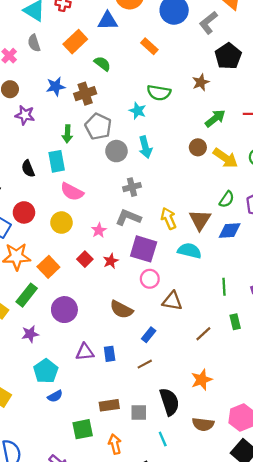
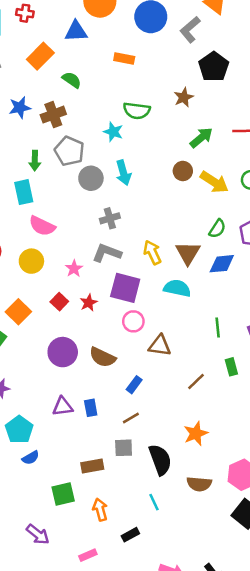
orange rectangle: (149, 46) -> (124, 59), turned -30
purple circle: (64, 310) -> (63, 352), moved
gray square: (139, 412) -> (124, 448), moved

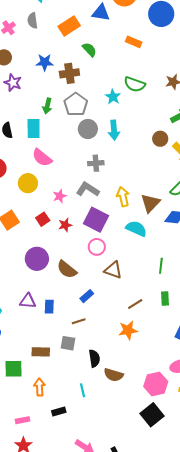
orange star: (196, 434) -> (128, 330), moved
black semicircle: (160, 460) -> (94, 358), size x0.7
brown semicircle: (199, 484) -> (114, 375), moved

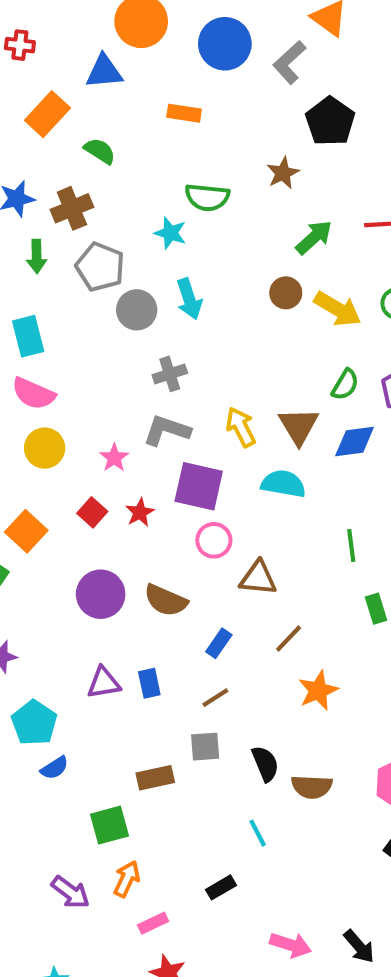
green arrow: (47, 106) -> (37, 256), moved
pink semicircle: (42, 158) -> (33, 394), moved
brown line: (135, 304) -> (289, 638), moved
orange arrow: (40, 387) -> (127, 879), moved, turned 42

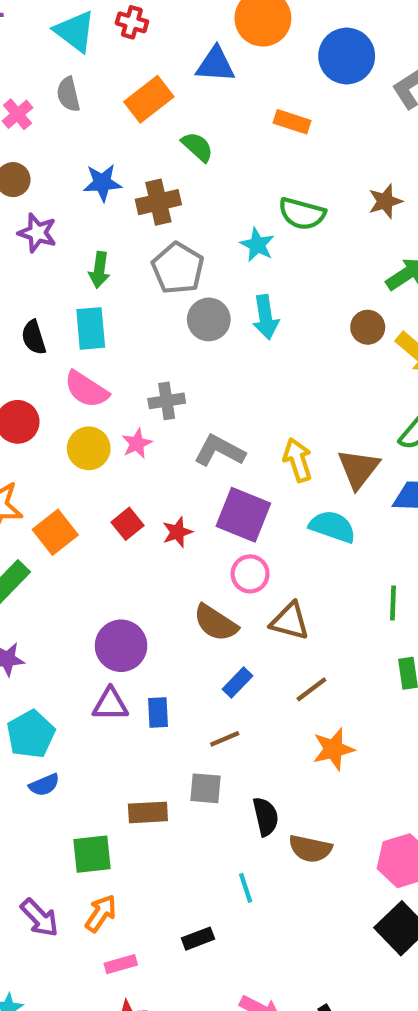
green arrow: (37, 256) -> (99, 270), moved
gray cross: (170, 374) -> (167, 401), moved
pink star: (114, 458) -> (137, 443), moved
purple circle: (101, 594) -> (121, 646), moved
brown semicircle: (166, 600) -> (216, 623), moved

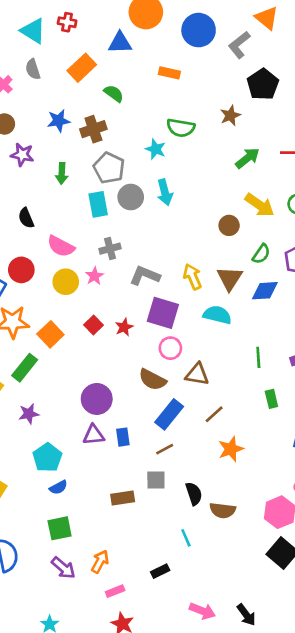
brown circle: (368, 327) -> (229, 225), moved
cyan rectangle: (91, 328) -> (98, 204), moved
blue rectangle: (238, 683) -> (169, 414), size x1.6
green square: (92, 854) -> (60, 528), moved

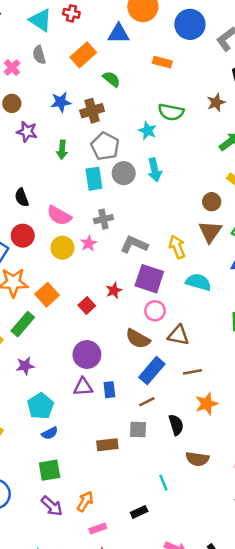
black semicircle: (26, 218) -> (22, 197), moved
brown triangle: (230, 278) -> (210, 232), moved
red square: (94, 325) -> (87, 306), moved
brown line: (214, 414) -> (193, 372), turned 30
black semicircle: (194, 494) -> (176, 425), moved

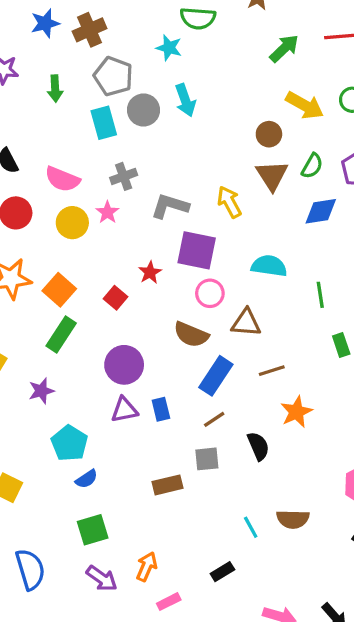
cyan semicircle: (198, 282) -> (269, 266), moved
green rectangle: (23, 324) -> (61, 334), moved
brown semicircle: (197, 459) -> (293, 519), moved

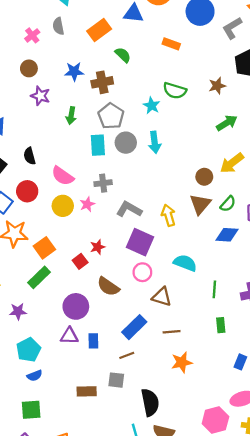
yellow arrow: (305, 105) -> (232, 163), turned 100
red star: (150, 272) -> (98, 247), moved
brown semicircle: (191, 335) -> (108, 287), moved
black semicircle: (258, 446) -> (150, 402), moved, size x1.4

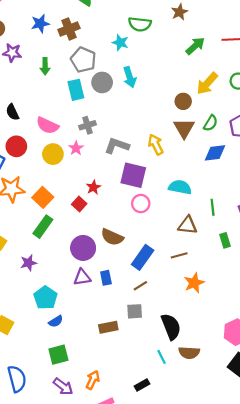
brown semicircle: (108, 287) -> (112, 237), moved
brown triangle: (162, 297) -> (188, 225), moved

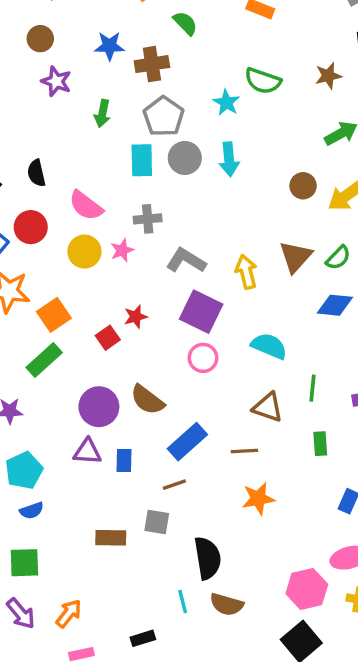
brown circle: (183, 101) -> (303, 186), moved

